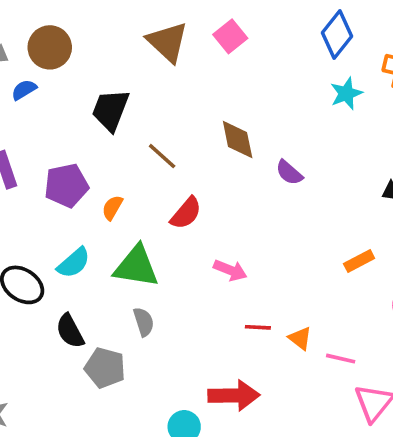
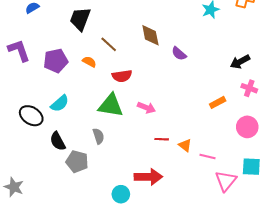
orange semicircle: (112, 208) -> (89, 62), moved, turned 88
red semicircle: (186, 213) -> (122, 76), turned 42
green triangle: (136, 267) -> (111, 106), moved

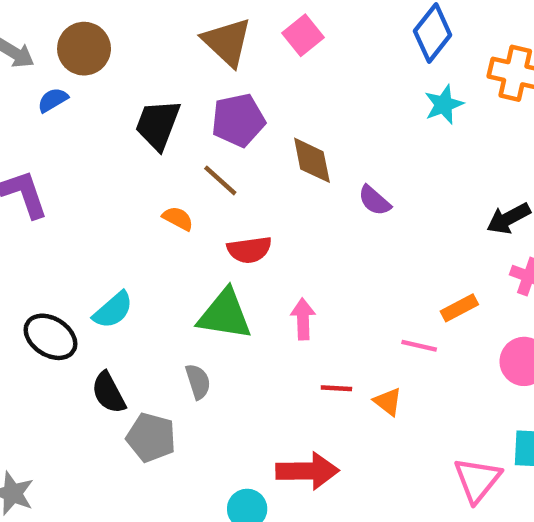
purple pentagon: (56, 61) -> (238, 120), moved
pink arrow: (146, 108) -> (303, 319), turned -114
pink line: (207, 156) -> (419, 346), moved

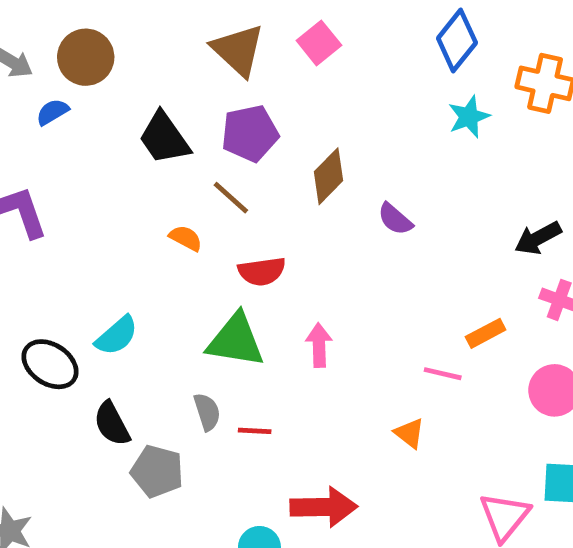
black trapezoid: (158, 125) -> (164, 138), turned -56
brown diamond: (312, 160) -> (328, 176), turned 56
red line: (336, 388) -> (255, 431), moved

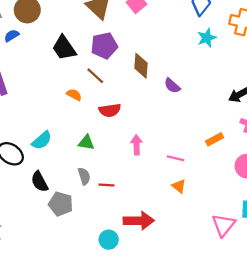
brown diamond: (328, 176) -> (141, 66), turned -40
green triangle: (236, 340) -> (86, 143), moved, size x0.6
pink line: (443, 374) -> (176, 158), moved

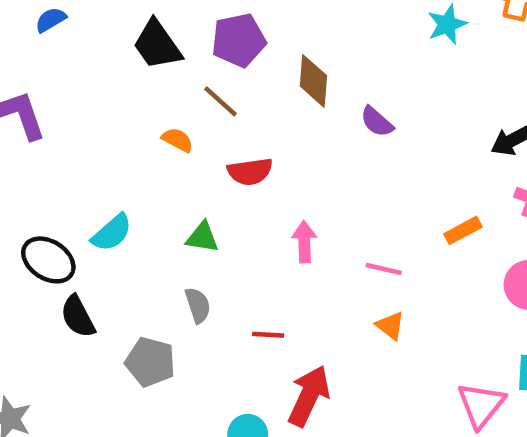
black semicircle: (40, 182) -> (78, 317), moved
red line: (106, 185) -> (268, 335), moved
red arrow: (139, 221) -> (309, 396), turned -64

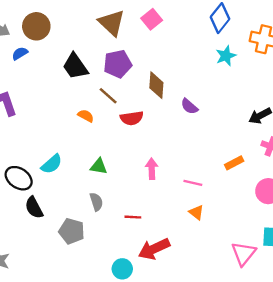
red semicircle: (250, 172) -> (132, 118), moved
red arrow: (309, 396) -> (154, 249), turned -140

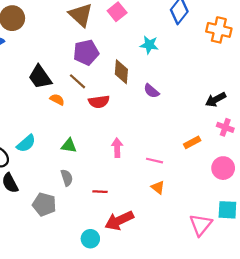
cyan star: (226, 56) -> (149, 45), moved, turned 30
black trapezoid: (75, 66) -> (40, 77), moved

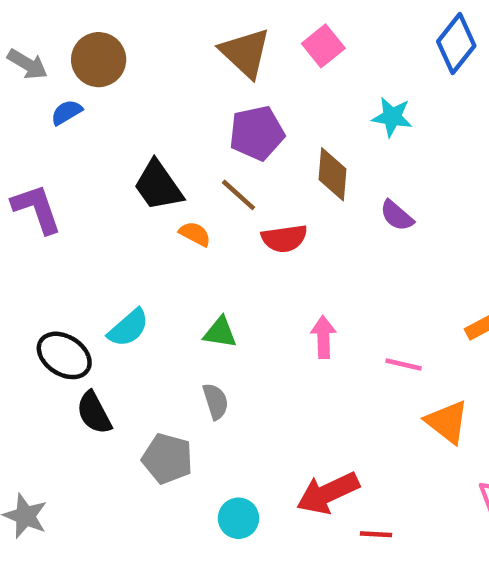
orange triangle: (158, 187) -> (447, 422), moved, size x1.5
red line: (100, 192) -> (376, 534), moved
cyan circle: (90, 239) -> (238, 518), moved

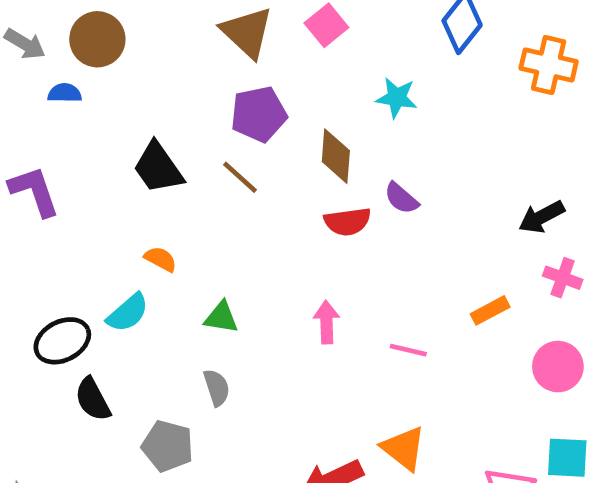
blue semicircle: (66, 112) -> (65, 93), turned 32
orange semicircle: (195, 234) -> (161, 259), moved
red semicircle: (284, 238) -> (348, 222), moved
black ellipse: (64, 355) -> (62, 341), turned -60
orange triangle: (447, 422) -> (404, 448), moved

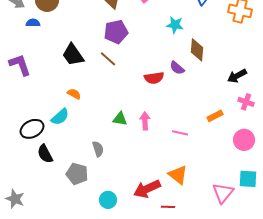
brown diamond: (336, 156) -> (197, 50), moved
green triangle: (221, 317) -> (120, 119), moved

